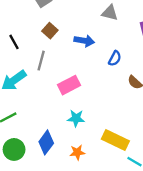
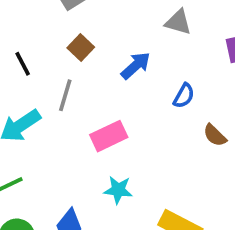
blue arrow: (84, 41) -> (136, 66), turned -54

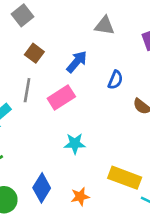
pink rectangle: (109, 136) -> (61, 98), moved
cyan star: (118, 190) -> (75, 144), moved

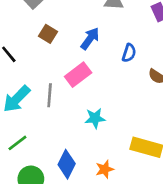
gray line: (27, 90) -> (50, 95), moved

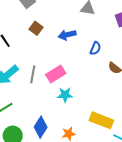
blue arrow: (90, 39) -> (67, 35), turned -144
pink rectangle: (78, 75) -> (56, 74), moved

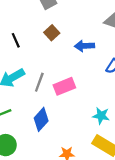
cyan star: (65, 95) -> (101, 116), moved
blue diamond: (41, 127) -> (41, 119), moved

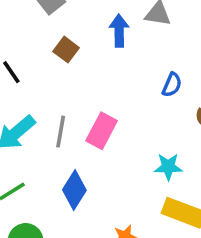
blue arrow: (84, 46) -> (119, 31), moved, turned 102
pink rectangle: (64, 86) -> (102, 131), turned -30

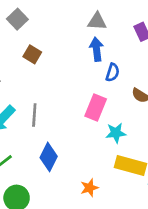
blue arrow: (119, 31) -> (96, 49), moved
pink rectangle: (102, 131) -> (96, 108), moved

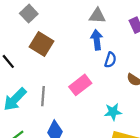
brown square: (32, 54) -> (41, 44), size x1.5
pink rectangle: (96, 108) -> (80, 85), moved, turned 30

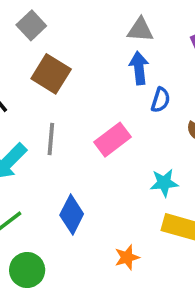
gray line: (43, 96) -> (51, 139), moved

